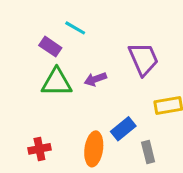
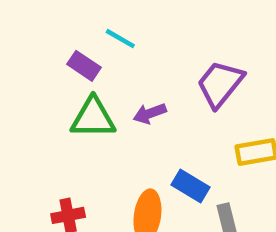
purple trapezoid: (143, 59) -> (220, 84), turned -117
blue rectangle: (123, 129) -> (191, 186), turned 70

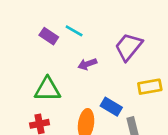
cyan line: (120, 39) -> (74, 31), moved
green triangle: (93, 118) -> (47, 89), moved

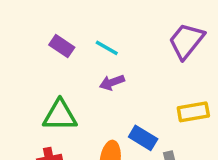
cyan line: (74, 31) -> (107, 48), moved
purple trapezoid: (129, 47) -> (186, 41), moved

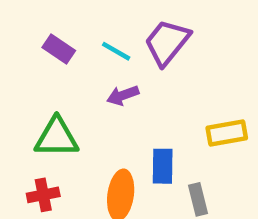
purple trapezoid: (186, 41) -> (167, 42), moved
blue rectangle: (143, 138) -> (163, 166), turned 60

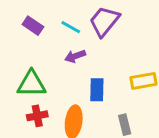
blue rectangle: (163, 166) -> (97, 90), moved
red cross: (43, 195) -> (37, 116), moved

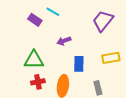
purple trapezoid: (104, 21) -> (103, 21), moved
cyan line: (71, 27) -> (53, 12), moved

